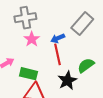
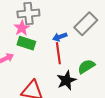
pink star: (32, 39) -> (22, 28), moved
green rectangle: (28, 74) -> (26, 43), moved

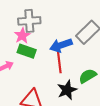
blue arrow: (60, 37) -> (61, 45), size x1.5

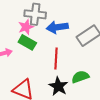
blue arrow: (61, 45) -> (57, 27), moved
black star: (67, 90) -> (58, 86), turned -30

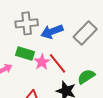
pink star: (26, 27) -> (42, 62), moved
red line: (56, 58) -> (58, 63), turned -30

